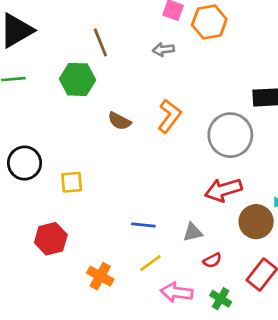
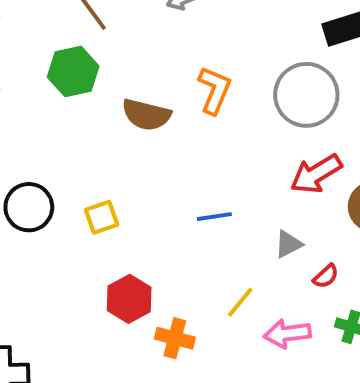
brown semicircle: (119, 121) -> (146, 115), size x1.4
blue line: (143, 225) -> (214, 217), moved
red hexagon: (51, 239) -> (129, 299), moved

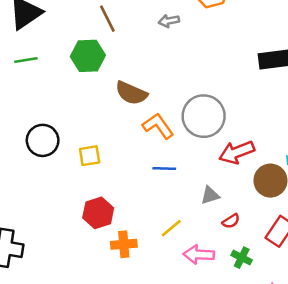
orange L-shape: (215, 90) -> (158, 126), moved, turned -68
gray circle: (306, 95) -> (204, 116), moved
orange cross: (175, 338) -> (124, 244), turned -30

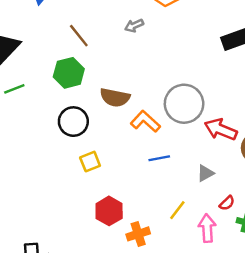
black circle: (43, 140) -> (73, 122), moved
red arrow: (237, 152) -> (221, 129), turned 56
red semicircle: (231, 221) -> (227, 203), moved
pink arrow: (199, 255) -> (207, 228), turned 96

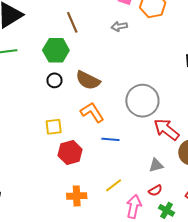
orange L-shape: (145, 121) -> (92, 112), moved
black circle: (73, 122) -> (54, 80), moved, size x0.6
gray triangle: (205, 173) -> (156, 165), moved
red hexagon: (109, 211) -> (70, 152), moved

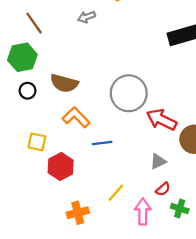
yellow square: (54, 127) -> (37, 142), turned 30

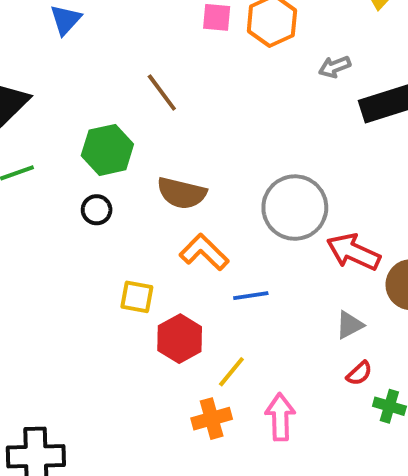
gray arrow: (87, 17) -> (335, 67), moved
brown line: (34, 23) -> (162, 93), moved
black circle: (28, 91) -> (97, 210), moved
yellow line: (116, 193) -> (231, 372), moved
pink arrow: (143, 212) -> (280, 417), moved

